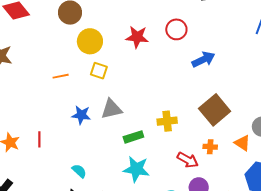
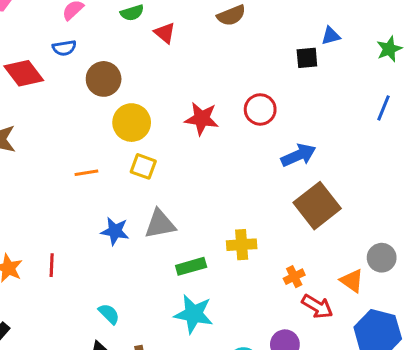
brown square: (215, 110) -> (317, 206), moved
orange cross: (210, 147) -> (294, 277), moved, turned -32
red arrow: (188, 160) -> (317, 307), moved

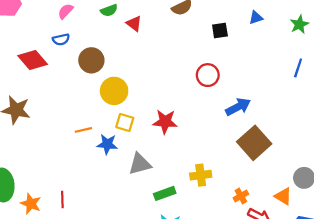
black square: (307, 58) -> (220, 31), moved
red star: (202, 119) -> (165, 122), moved
blue star: (115, 231) -> (107, 144), moved

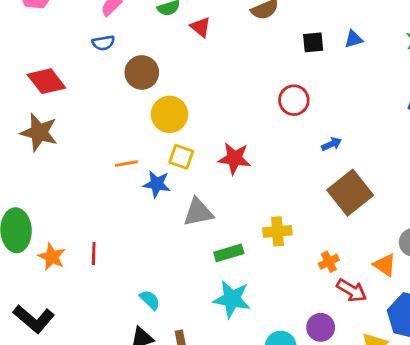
blue triangle: (256, 18) -> (354, 39), moved
red diamond: (33, 60) -> (46, 81), moved
blue arrow: (238, 107) -> (332, 144), size x0.6

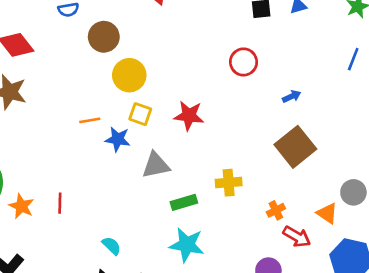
blue arrow: (332, 144) -> (292, 96), moved

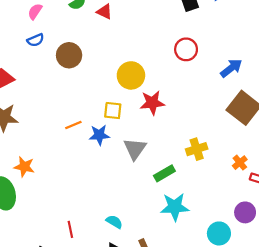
yellow circle: (129, 75) -> (131, 75), moved
blue arrow: (292, 96) -> (231, 68), size x1.5
gray triangle: (156, 165) -> (135, 149), turned -30
red line: (60, 203) -> (70, 229), moved
orange star: (21, 206) -> (24, 167), moved

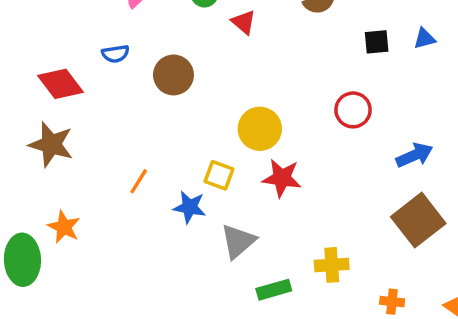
blue semicircle: (35, 40) -> (115, 54), moved
orange line: (73, 125) -> (139, 181), moved, turned -49
orange cross: (240, 163) -> (392, 302), turned 32

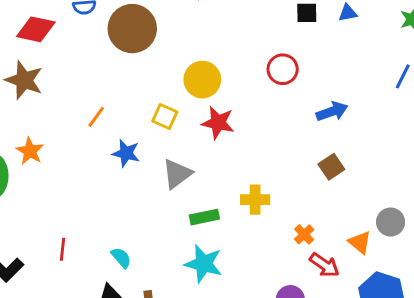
brown circle: (173, 75) -> (132, 29), size x1.4
red diamond: (61, 84) -> (36, 29), turned -45
blue star: (190, 207) -> (126, 153), moved
brown square: (418, 220) -> (331, 167), size x0.6
orange cross: (392, 302) -> (304, 234), turned 36

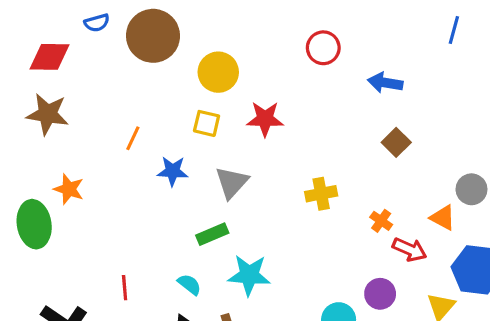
yellow circle: (202, 80) -> (218, 72), moved
blue arrow: (332, 111) -> (385, 83), turned -140
green rectangle: (204, 217) -> (212, 234), moved
cyan star: (203, 264) -> (249, 275), moved

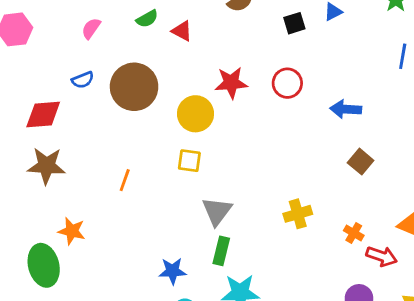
red star: (265, 119) -> (231, 83), moved
blue star: (173, 171) -> (172, 271), moved
green rectangle: (212, 234) -> (221, 251), moved, turned -48

